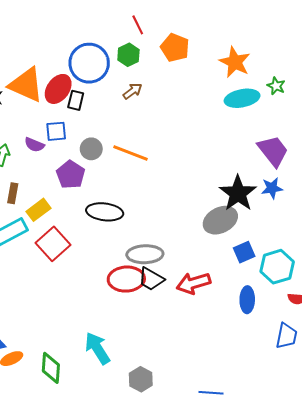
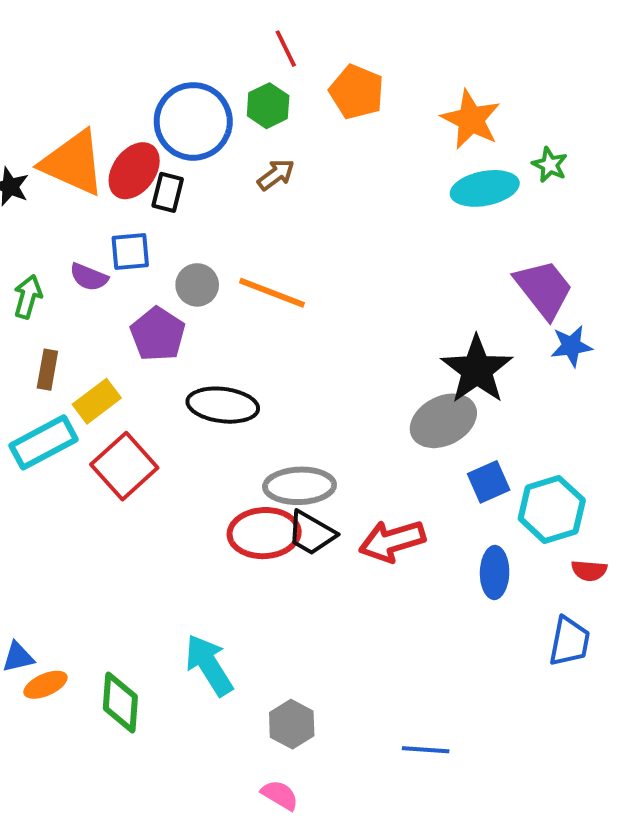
blue star: (272, 188) -> (571, 346), moved

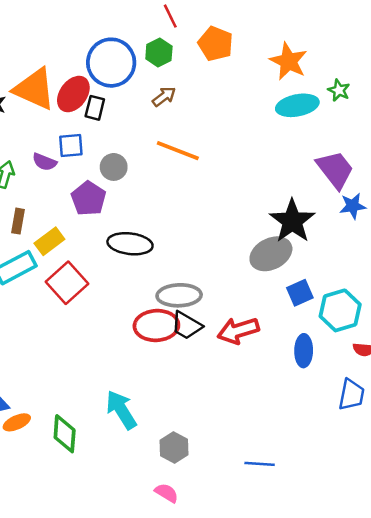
orange line: (272, 293) -> (178, 151), moved

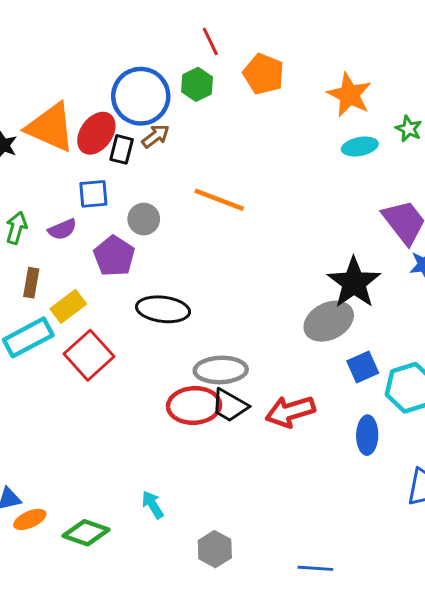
brown arrow: (164, 97) -> (156, 136), moved
cyan ellipse: (297, 105) -> (360, 147), size x0.7
purple semicircle: (44, 162) -> (62, 229), moved, turned -45
cyan arrow: (121, 410) -> (153, 505), size x0.6
green diamond: (65, 434) -> (86, 533), turned -75

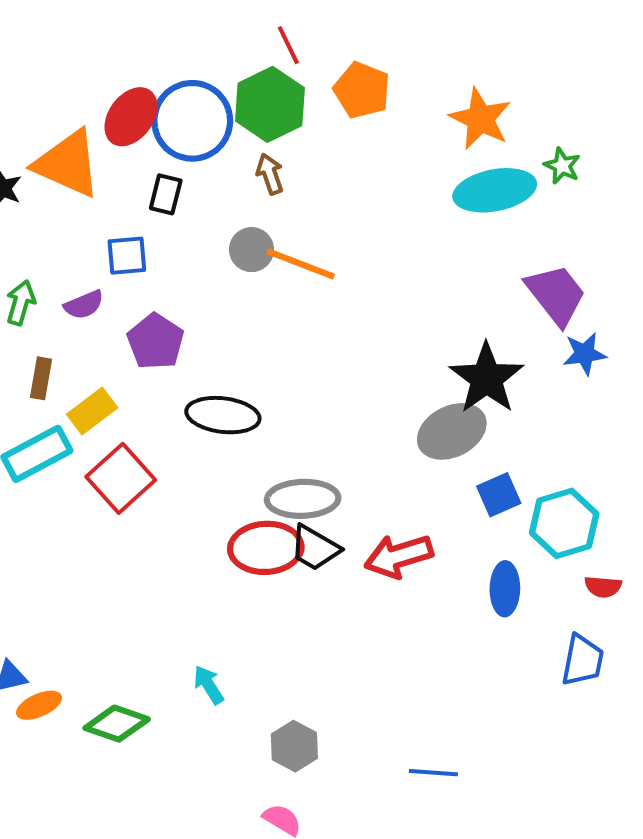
green hexagon: (197, 84) -> (270, 104), size x1.6
red ellipse: (96, 133) -> (131, 117), moved
brown arrow: (156, 136) -> (270, 174), moved, turned -72
cyan ellipse: (360, 147) -> (495, 190), size x1.6
gray circle: (144, 219) -> (252, 250), moved

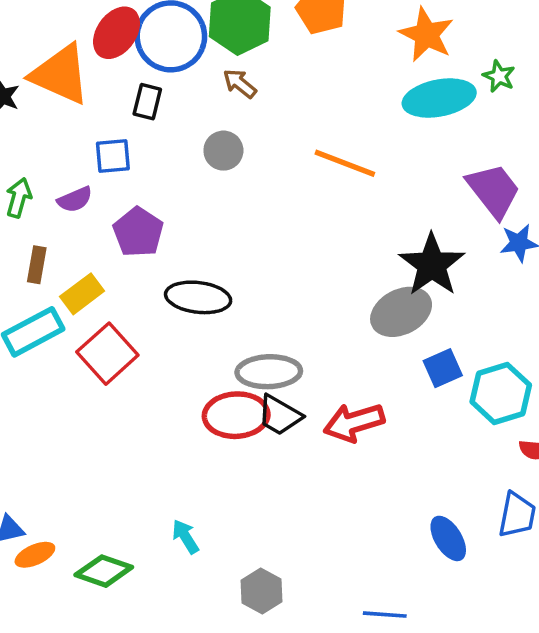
brown arrow: (270, 174) -> (240, 84), turned -32
orange line: (301, 264) -> (345, 163), moved
blue ellipse: (505, 589) -> (448, 538), moved, turned -33

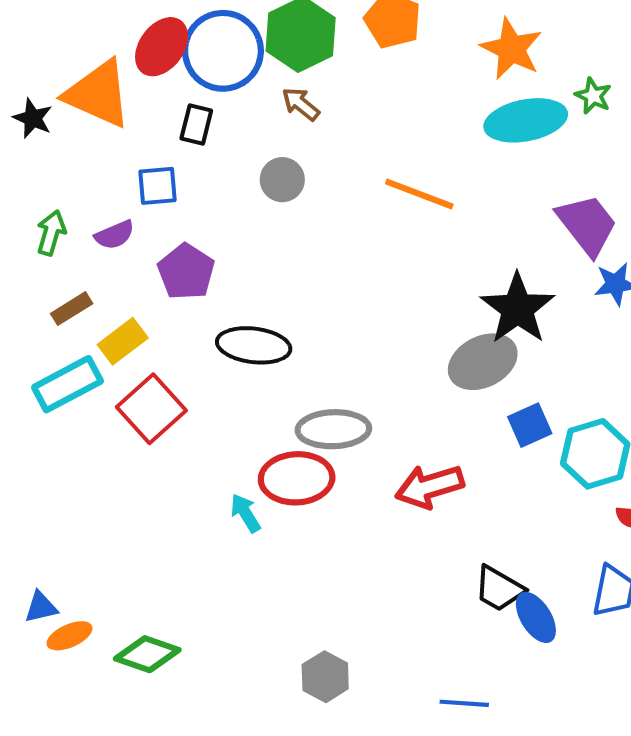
brown rectangle: (37, 265) -> (72, 309), turned 48
black trapezoid: (280, 415) -> (499, 589), moved
cyan arrow: (185, 537) -> (245, 513), moved

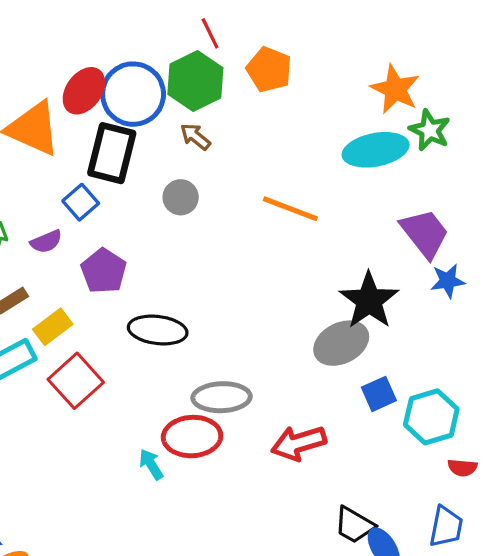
orange star: (511, 49) -> (395, 89), moved
green star: (593, 96) -> (430, 130), size x1.4
black rectangle: (196, 124) -> (112, 153), size x1.8
blue square: (157, 186) -> (81, 202), turned -36

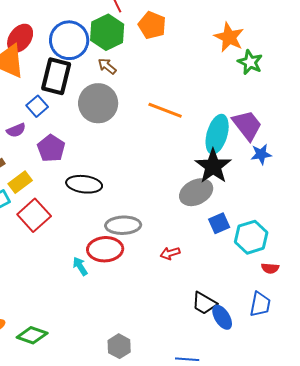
red ellipse: (84, 91) -> (20, 38), moved
cyan ellipse: (376, 150) -> (217, 134), moved, turned -63
gray circle: (181, 197) -> (98, 103), size x1.8
red arrow: (299, 443) -> (170, 253), size x0.6

